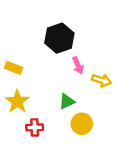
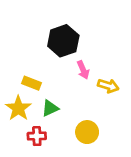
yellow rectangle: (14, 68) -> (32, 83), moved
green triangle: (67, 101) -> (50, 108), moved

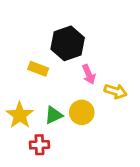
yellow rectangle: (32, 83) -> (38, 69), moved
yellow circle: (87, 132) -> (82, 112), moved

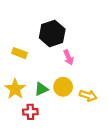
yellow rectangle: (38, 69) -> (20, 53), moved
yellow arrow: (116, 91) -> (88, 96), moved

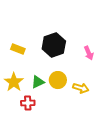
black hexagon: (52, 33) -> (54, 45), moved
pink arrow: (68, 57) -> (89, 53), moved

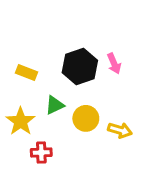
pink arrow: (89, 53) -> (114, 64), moved
green triangle: (38, 82) -> (55, 105), moved

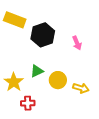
black hexagon: (80, 66) -> (43, 35), moved
yellow rectangle: (27, 72) -> (15, 20), moved, size x1.5

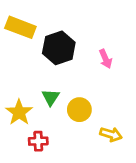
green triangle: (37, 71) -> (51, 97), turned -32
yellow arrow: (81, 88) -> (111, 134), moved

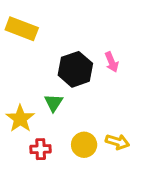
black hexagon: (59, 48) -> (75, 69), moved
yellow circle: (79, 110) -> (84, 145), moved

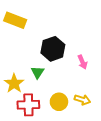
pink arrow: (112, 62) -> (82, 62), moved
red cross: (41, 149) -> (28, 105), size x1.5

